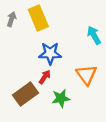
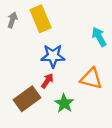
orange triangle: (86, 75) -> (91, 78), turned -40
green star: (61, 98) -> (64, 103), turned -30

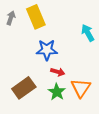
orange triangle: (91, 78) -> (81, 88), moved, turned 50
red arrow: (47, 81) -> (58, 72), moved, turned 72

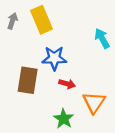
brown rectangle: (24, 88) -> (28, 80), moved, turned -45
green star: (57, 92) -> (64, 119), moved

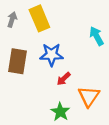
brown rectangle: (28, 80) -> (18, 61), moved
red arrow: (67, 84) -> (64, 79), turned 120

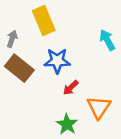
gray arrow: (12, 20) -> (12, 39), moved
brown rectangle: (18, 61) -> (19, 68), turned -60

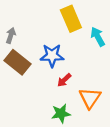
yellow rectangle: (44, 20) -> (71, 19), moved
green star: (67, 124) -> (61, 114), turned 30

